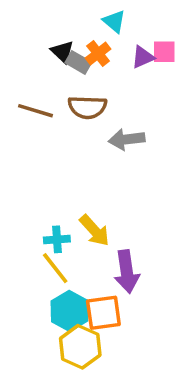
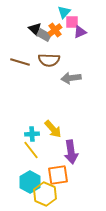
cyan triangle: (114, 21) -> (64, 12), turned 32
pink square: (164, 52) -> (72, 22), moved
cyan hexagon: (69, 311) -> (30, 182), moved

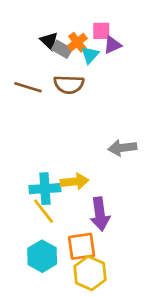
cyan triangle: (64, 12) -> (90, 55), moved
gray arrow: (71, 78) -> (122, 148), moved
yellow arrow: (53, 129) -> (74, 182), turned -54
cyan cross: (32, 134) -> (45, 189), size x1.5
yellow hexagon: (45, 194) -> (90, 273), moved

